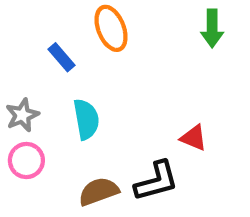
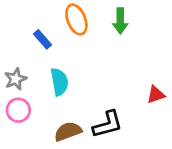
green arrow: (212, 28) -> (120, 21), moved
red triangle: (194, 138) -> (156, 95), moved, turned -42

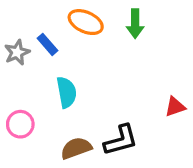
orange ellipse: (76, 20) -> (86, 22), turned -44
gray star: (16, 79) -> (17, 52), moved

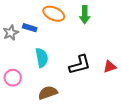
blue rectangle: (47, 44) -> (30, 28), turned -32
black L-shape: (121, 140) -> (80, 65), moved

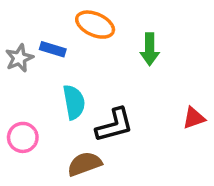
green arrow: (85, 15) -> (150, 49), moved
black L-shape: (80, 65) -> (114, 125), moved

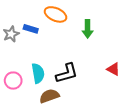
cyan semicircle: (74, 102) -> (38, 73), moved
red triangle: (194, 118) -> (113, 69), turned 48

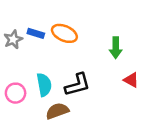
orange ellipse: (56, 14) -> (64, 33), moved
green arrow: (88, 29) -> (116, 48), moved

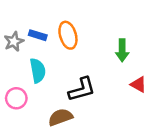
orange ellipse: (64, 33) -> (68, 35), turned 50
cyan semicircle: (44, 85) -> (38, 71), moved

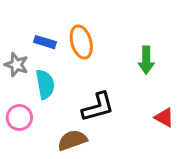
gray star: (14, 42) -> (16, 65), moved, turned -30
red triangle: (139, 84) -> (164, 118), moved

